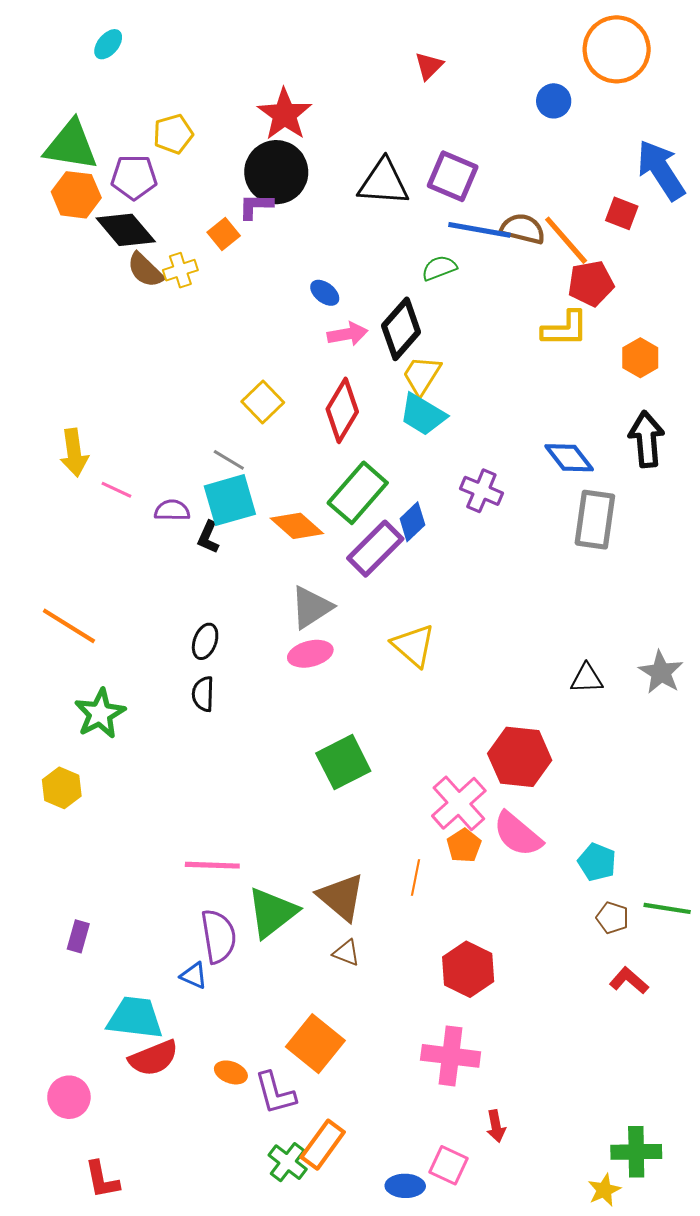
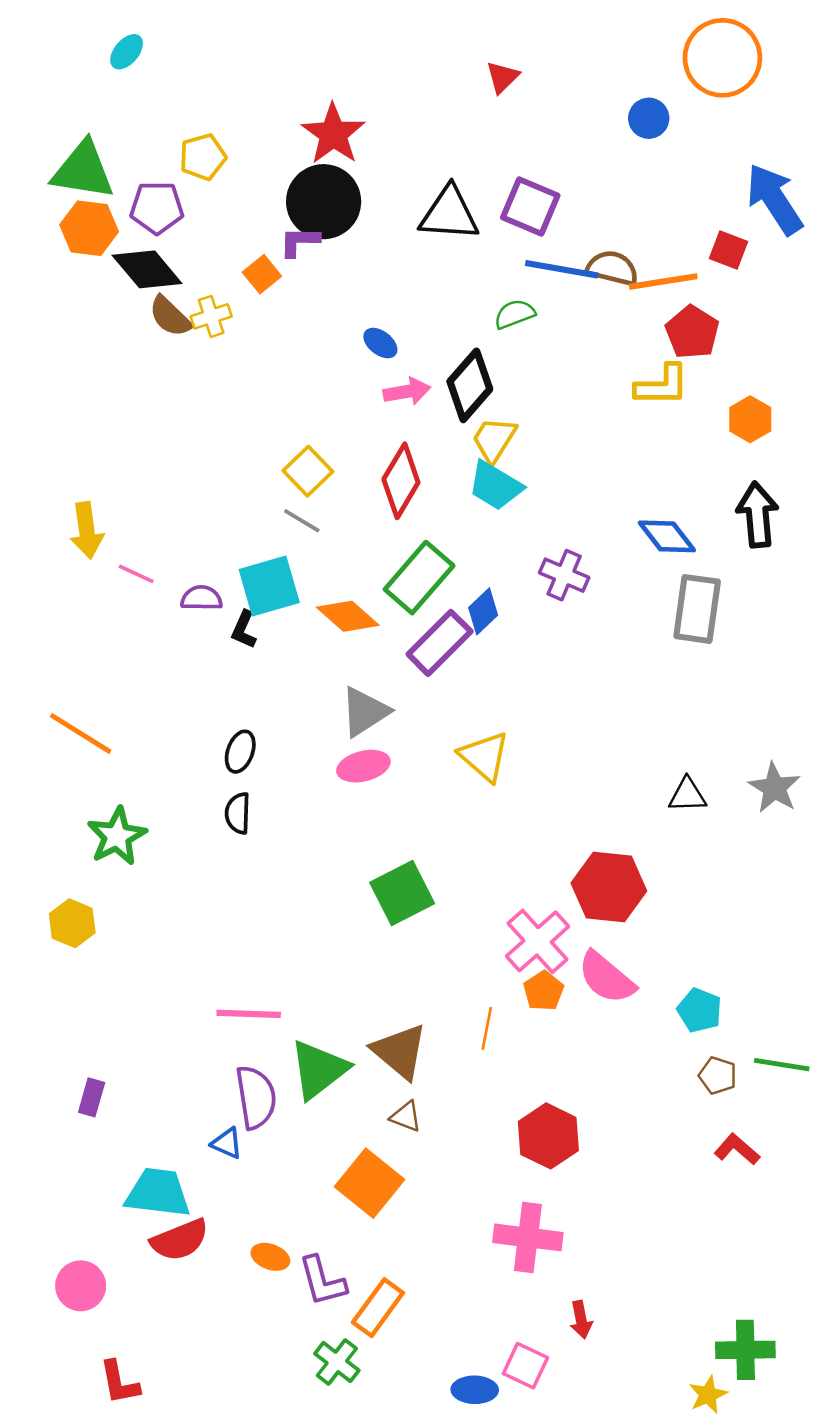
orange line: (566, 240) -> (663, 281), turned -58
red pentagon: (591, 283) -> (692, 332), turned -30
gray line: (229, 460) -> (302, 521), moved
orange square: (315, 1044) -> (370, 1183), moved
orange rectangle: (323, 1145) -> (378, 1308), moved

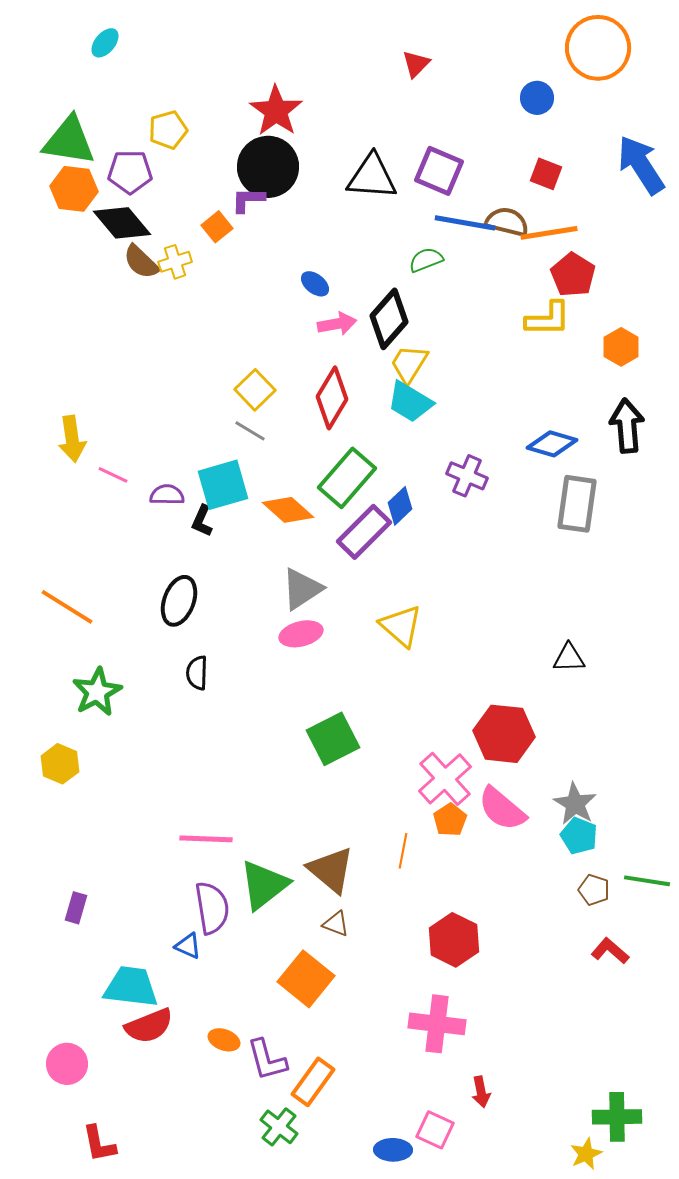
red square: (728, 250) -> (546, 174), moved
blue diamond: (667, 536) -> (552, 444), turned -36
black ellipse: (240, 752) -> (179, 601), moved, size x1.4
gray star: (774, 788) -> (575, 804), moved

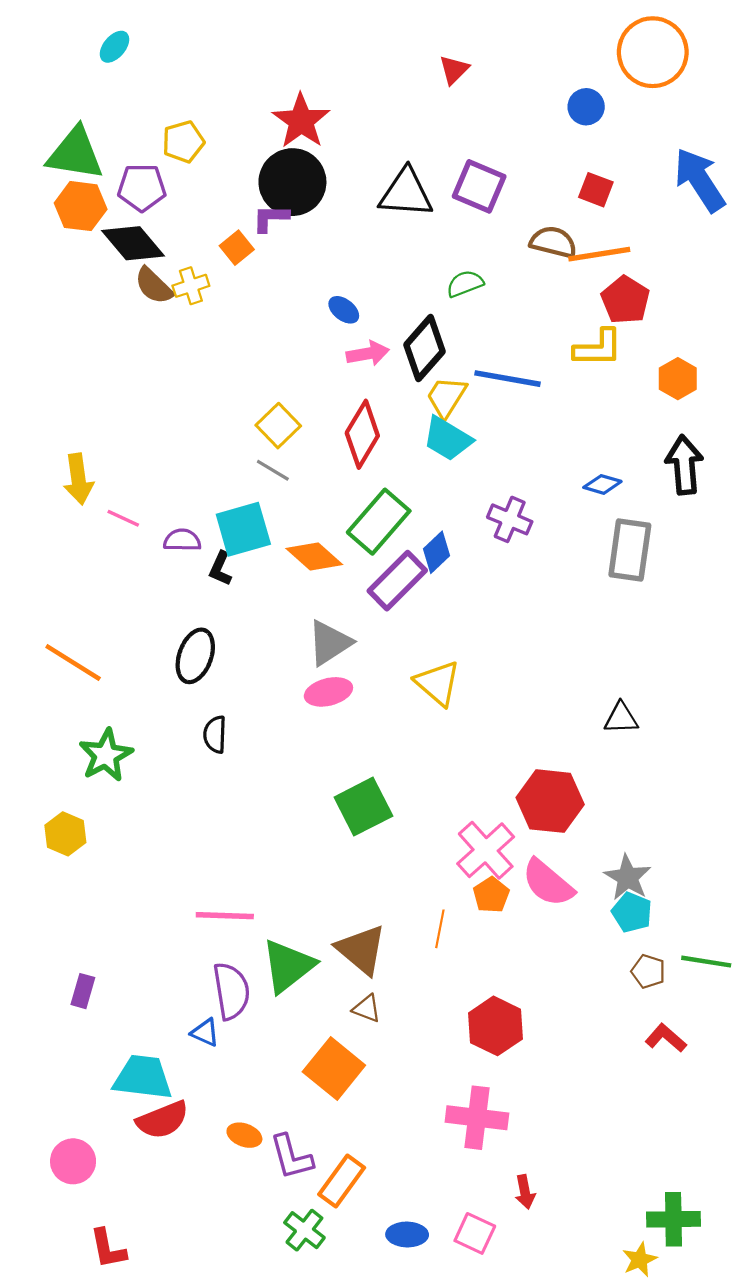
blue line: (465, 223) -> (508, 379), moved
blue diamond: (552, 444) -> (602, 484), size x0.7
blue ellipse: (393, 1150) -> (407, 1234), moved

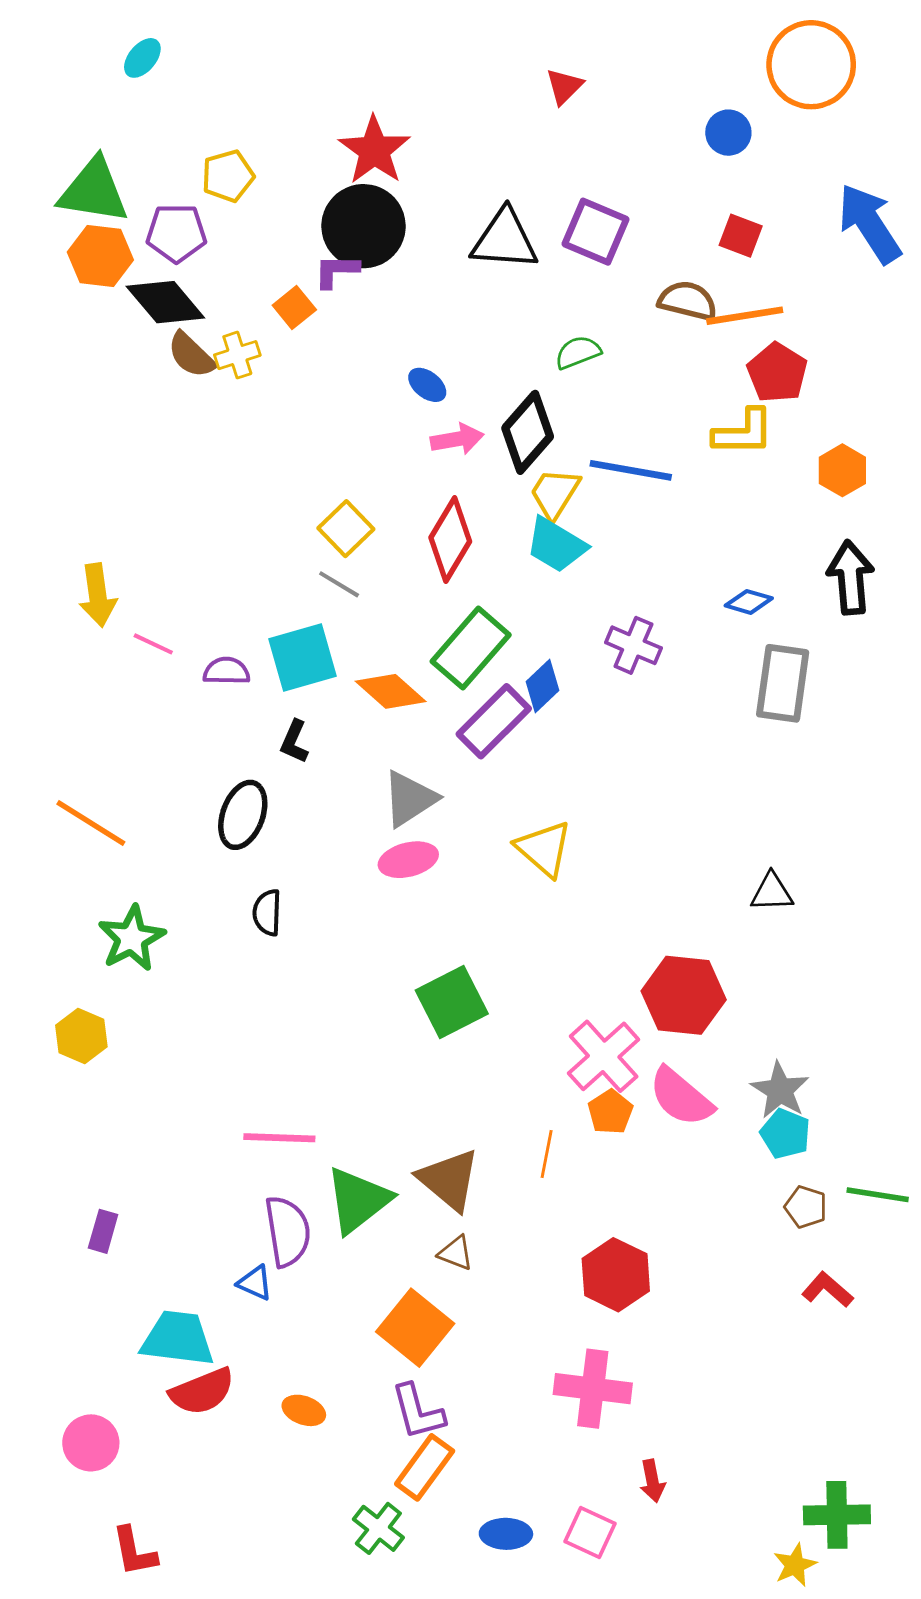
black L-shape: (220, 569) -> (294, 742), moved
purple L-shape: (291, 1157) -> (418, 1412), moved

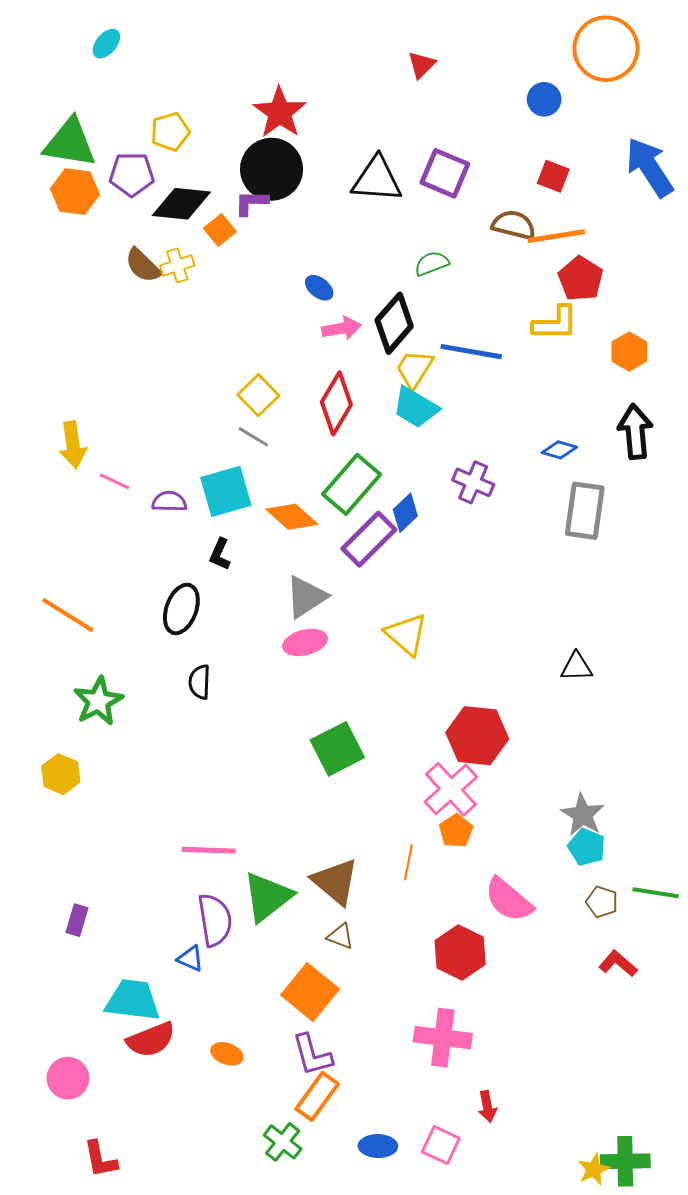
black diamond: (165, 302) -> (181, 204), moved, turned -44
red hexagon: (684, 995) -> (477, 736), moved
pink semicircle: (681, 1097) -> (509, 900), moved
green cross: (837, 1515) -> (625, 1161), moved

